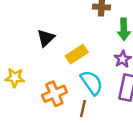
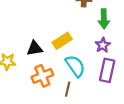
black triangle: (46, 38) -> (35, 48), moved, turned 35

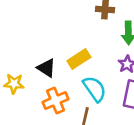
black triangle: (35, 48) -> (46, 68), turned 42

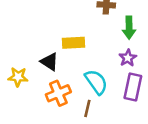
yellow rectangle: (79, 59) -> (73, 43), moved, turned 30

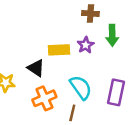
purple star: (128, 58) -> (86, 45), moved

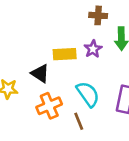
brown line: (72, 113) -> (79, 121), turned -35

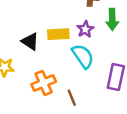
black triangle: (40, 73) -> (30, 41), moved
cyan semicircle: (88, 94) -> (83, 56), moved

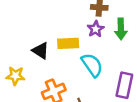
purple star: (85, 29) -> (96, 29), moved

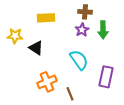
yellow rectangle: (68, 43) -> (46, 18), moved
yellow star: (15, 76) -> (15, 36), moved

